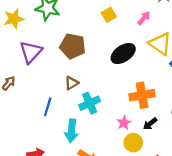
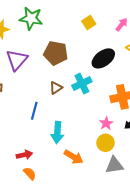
cyan cross: (90, 103) -> (82, 84), moved
yellow circle: (133, 143) -> (105, 143), moved

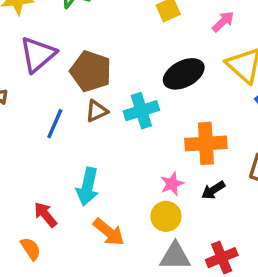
brown pentagon: (56, 53) -> (91, 71), moved
blue line: (34, 111) -> (55, 124), moved
red arrow: (24, 155) -> (45, 215), moved, turned -126

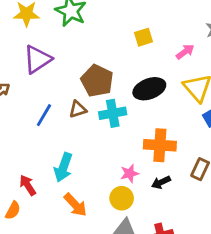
brown pentagon: (91, 71) -> (97, 81), moved
orange semicircle: (31, 249) -> (13, 210), turned 54

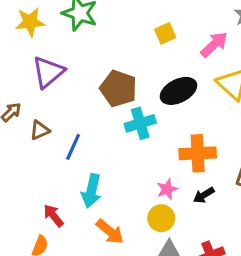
pink arrow: (185, 52) -> (214, 44), size x1.4
brown triangle: (78, 109) -> (40, 130), moved
blue line: (44, 115) -> (73, 147), moved

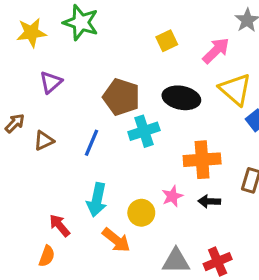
purple triangle: (48, 72) -> (51, 82), size x0.7
black ellipse: (178, 91) -> (181, 98), turned 39
blue line: (73, 147) -> (91, 143), moved
black arrow: (204, 195) -> (209, 201), turned 35
yellow circle: (161, 218) -> (141, 213), moved

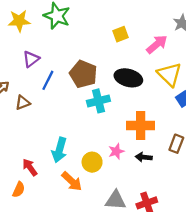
blue line: (91, 143) -> (48, 80), moved

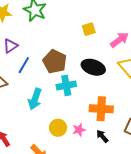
cyan arrow: (59, 150) -> (35, 99), moved
black arrow: (144, 157) -> (102, 136), turned 40
yellow circle: (92, 162) -> (58, 128), moved

